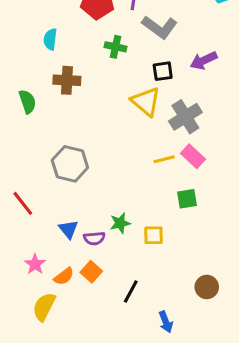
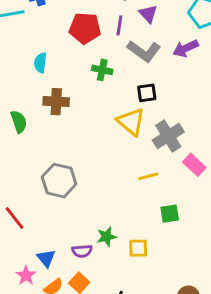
purple arrow: (204, 61) -> (186, 48), moved
pink rectangle: (193, 156) -> (194, 165), moved
blue triangle: (68, 229) -> (46, 258), moved

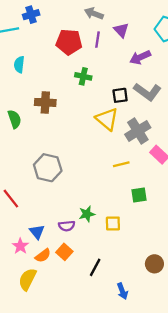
purple arrow: (186, 48) -> (140, 57), moved
gray L-shape: (144, 51) -> (147, 92), moved
cyan semicircle: (40, 63) -> (19, 64), moved

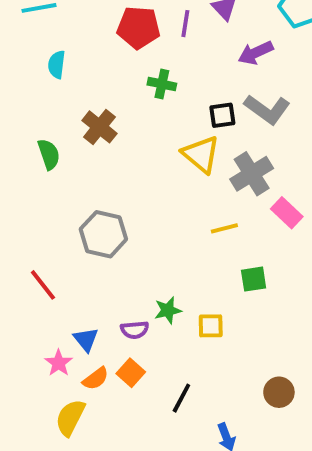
brown cross: (45, 102) -> (100, 127), turned 36

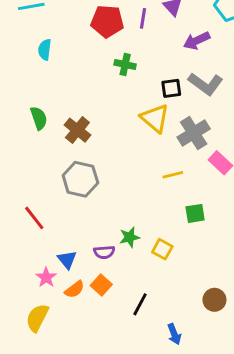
brown cross: (100, 127) -> (77, 130), moved
yellow square: (211, 326) -> (162, 249), turned 30
yellow semicircle: (70, 418) -> (37, 318), moved

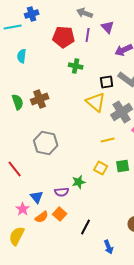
brown cross: (77, 130) -> (40, 99), moved, turned 30
yellow square: (162, 249) -> (101, 168), moved

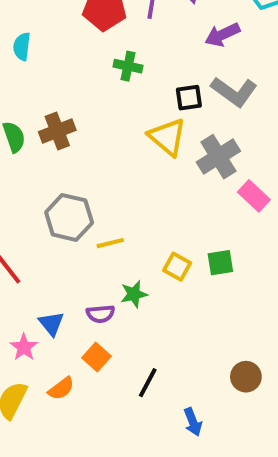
yellow line: (108, 140) -> (110, 243), moved
orange semicircle: (42, 217) -> (61, 388), moved

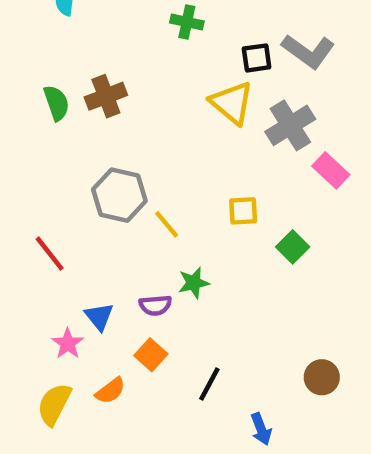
yellow line: (110, 243) -> (167, 224), turned 64
green square: (220, 263) -> (293, 247), turned -36
yellow square: (177, 267) -> (243, 211), moved, turned -32

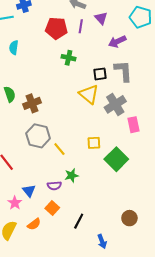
gray L-shape: (308, 51) -> (123, 71), turned -130
brown cross: (106, 96) -> (32, 103), moved
pink rectangle: (331, 170) -> (134, 125), turned 35
green square: (293, 247) -> (116, 159), size x1.6

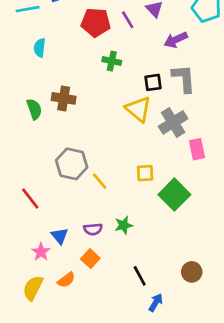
purple line: (81, 26) -> (128, 20), turned -40
brown cross: (32, 103) -> (64, 98), moved, turned 30
green star: (72, 175) -> (124, 225), moved
black line: (79, 221) -> (140, 276), moved, turned -56
blue arrow: (102, 241) -> (156, 303), turned -128

